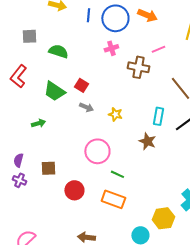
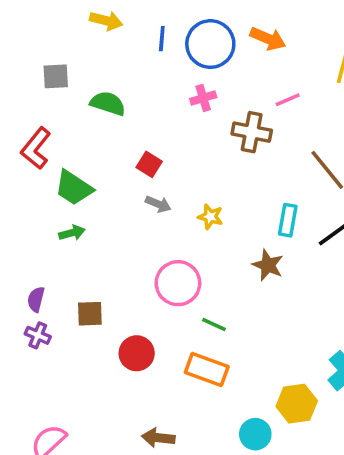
green trapezoid: (54, 91) -> (74, 188), moved

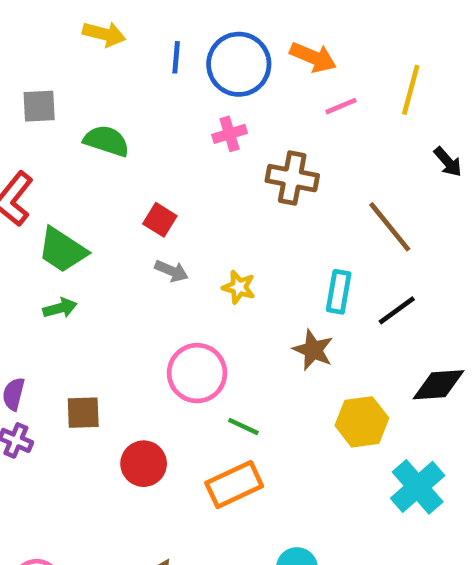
pink line: (288, 100) -> (341, 106), moved
orange rectangle: (207, 369) -> (234, 485), turned -45
yellow hexagon: (297, 404) -> (362, 422), moved

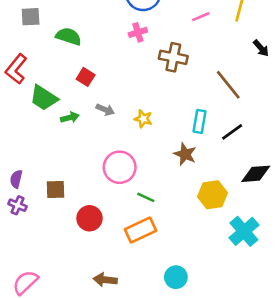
red square: (160, 220) -> (86, 77), moved
green arrow: (60, 308) -> (70, 117), moved

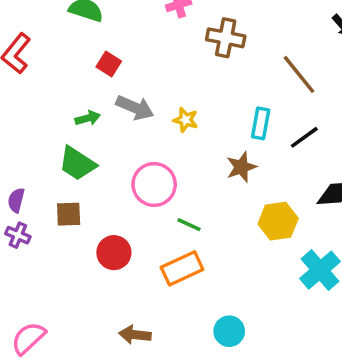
green trapezoid: (44, 98) -> (77, 164), moved
gray arrow: (105, 110) -> (135, 108), size x1.5
brown star: (185, 154) -> (241, 167), turned 30

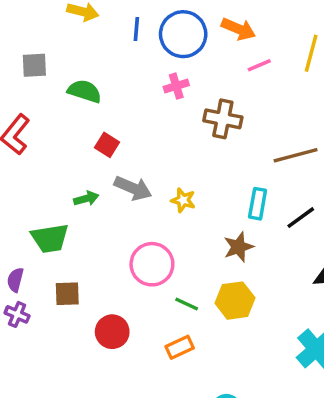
brown line: (299, 74) -> (296, 155), turned -66
green trapezoid: (77, 164) -> (50, 238), moved, turned -42
yellow hexagon: (278, 221) -> (235, 301), moved
orange rectangle: (182, 268) -> (180, 347), size x0.7

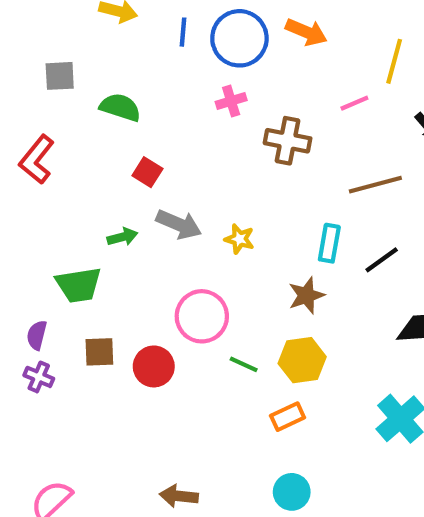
pink line: (259, 65) -> (354, 103), moved
red circle: (112, 332) -> (154, 366), moved
orange rectangle: (180, 347) -> (288, 417), moved

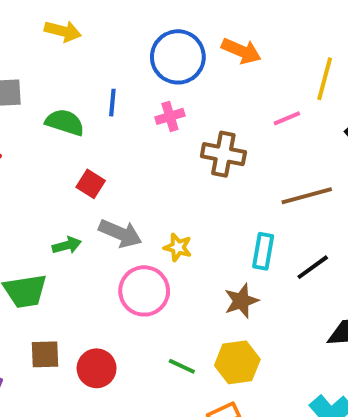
blue line: (183, 32) -> (112, 103), moved
pink circle: (202, 316) -> (144, 291), moved

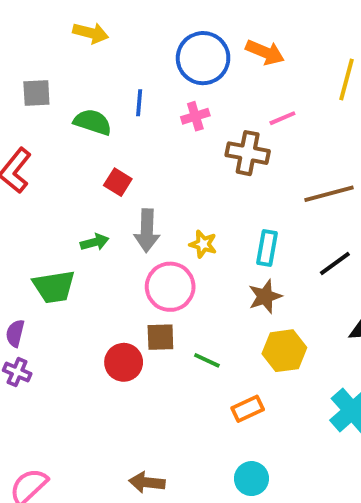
pink line: (287, 118) -> (282, 118), moved
gray arrow: (120, 233) -> (147, 231), turned 69
cyan rectangle: (263, 251) -> (267, 248), moved
brown square: (45, 354) -> (160, 337), moved
yellow hexagon: (237, 362) -> (284, 351), moved

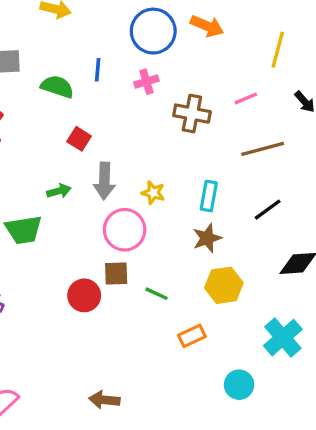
pink line: (282, 118) -> (246, 98), moved
cyan circle: (251, 479) -> (239, 385), moved

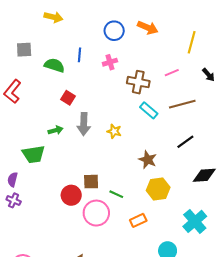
blue circle: (153, 31) -> (114, 31), size x0.7
cyan rectangle: (209, 196) -> (149, 110), moved, turned -60
pink circle: (125, 230) -> (96, 213), moved
brown star: (207, 238) -> (148, 160), turned -30

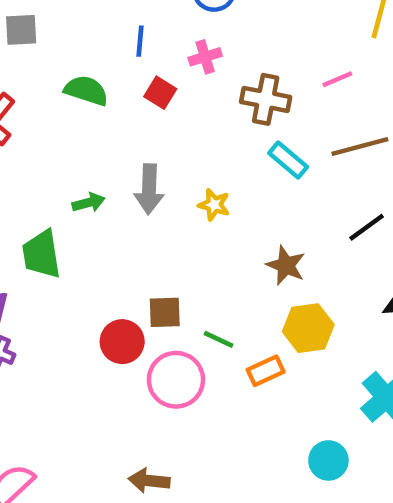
green semicircle: (54, 65) -> (86, 90), moved
red square: (68, 98) -> (160, 93), moved
green trapezoid: (33, 154) -> (41, 254), turned 90
orange rectangle: (138, 220) -> (266, 371), moved

